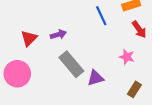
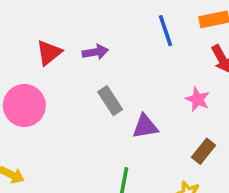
gray rectangle: (71, 64) -> (110, 101), size x0.7

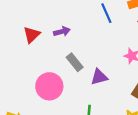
pink circle: (24, 105) -> (49, 86), moved

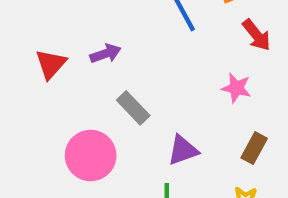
purple triangle: (99, 77) -> (183, 150), moved

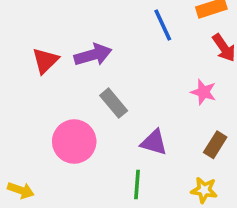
purple arrow: (106, 54) -> (93, 55), size x1.4
purple triangle: (183, 150) -> (154, 142), turned 32

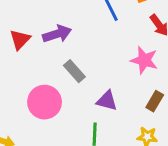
pink star: (203, 92) -> (144, 60), size x1.4

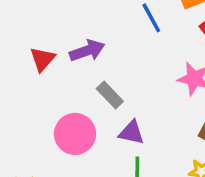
purple triangle: (107, 101) -> (131, 132), moved

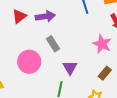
purple triangle: (131, 132) -> (70, 68), moved, turned 35

